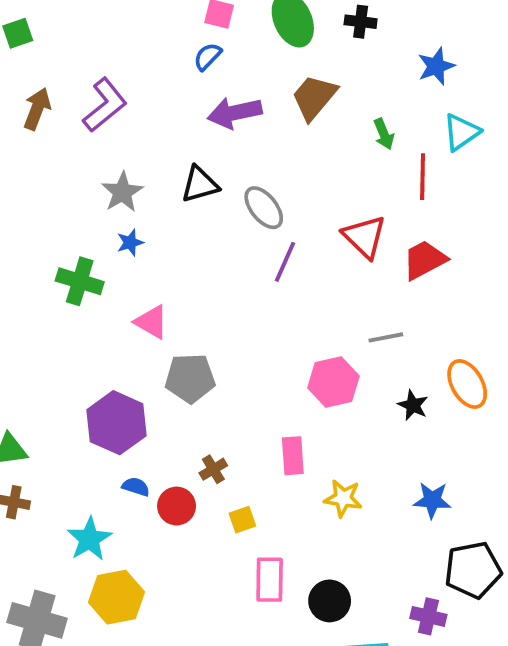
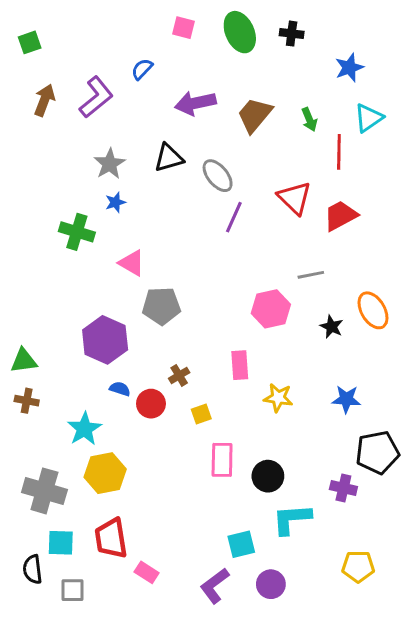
blue semicircle: (208, 57) -> (142, 69), moved
brown trapezoid: (314, 97) -> (255, 115), moved

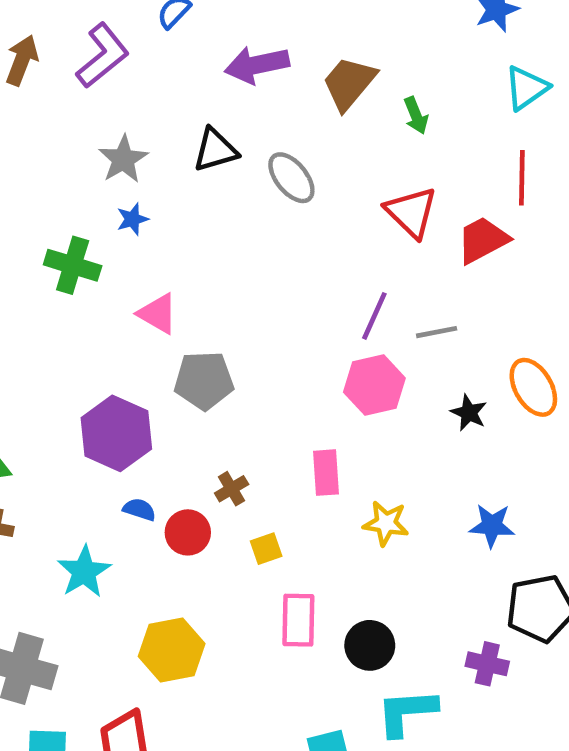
green arrow: (309, 119) -> (416, 115), moved
red line: (339, 152) -> (522, 178), moved
purple line: (234, 217) -> (374, 316), moved
yellow hexagon: (105, 473) -> (172, 650), moved

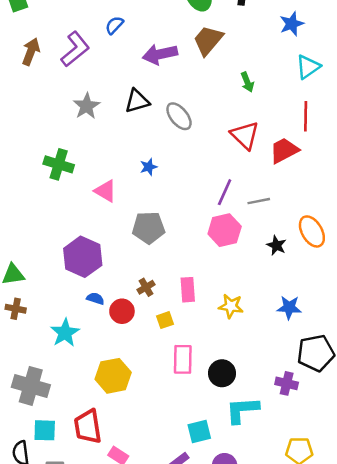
brown trapezoid: (349, 83) -> (208, 40), moved
blue star: (132, 219) -> (149, 167), moved
gray pentagon: (204, 380) -> (149, 228), moved
pink rectangle: (326, 473) -> (188, 290), moved

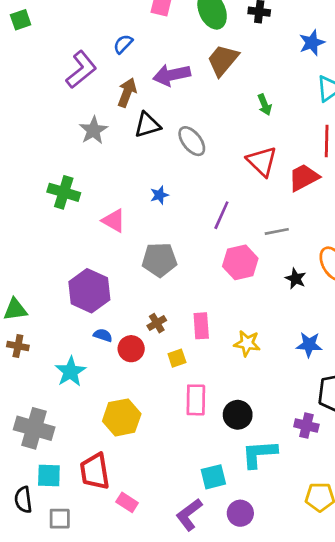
brown arrow: (31, 52) -> (127, 93), moved
purple line: (225, 192) -> (221, 215), moved

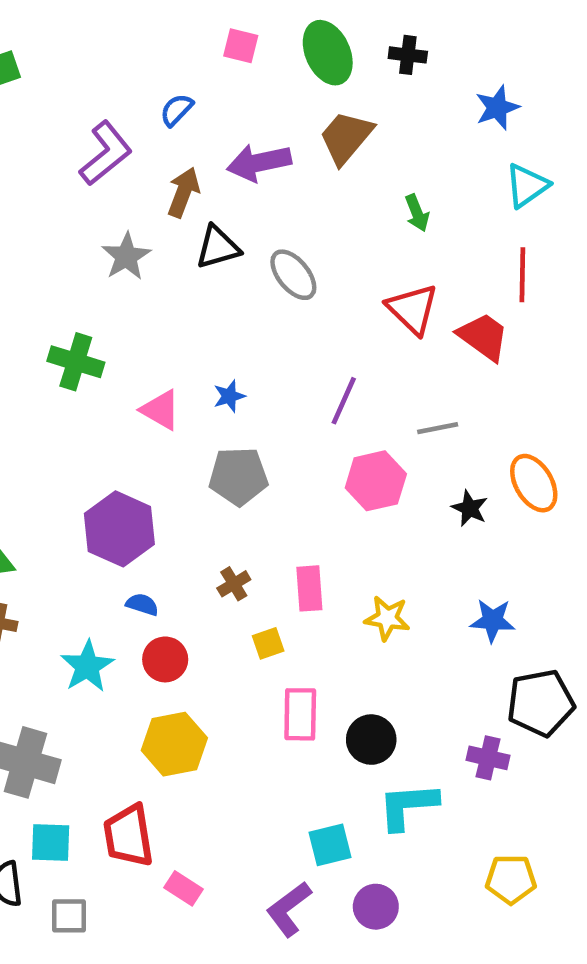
red trapezoid: (304, 177) -> (483, 337), turned 64
blue star: (159, 195) -> (229, 396), moved
red circle: (131, 349) -> (165, 659), moved

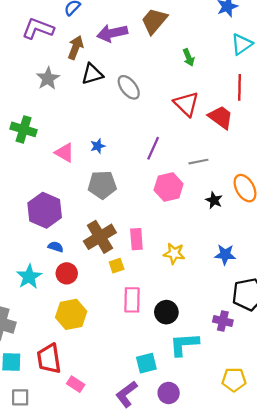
purple L-shape: (106, 153) -> (38, 29), turned -120
brown cross: (234, 584) -> (100, 237), size x2.0

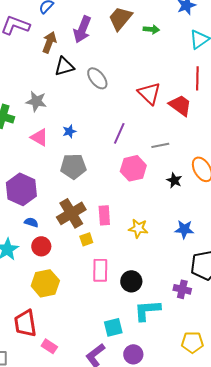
purple arrow: (112, 33) -> (82, 29), turned -56
green arrow: (189, 57) -> (151, 29), moved, turned -63
gray star: (48, 78) -> (36, 101), moved, turned -30

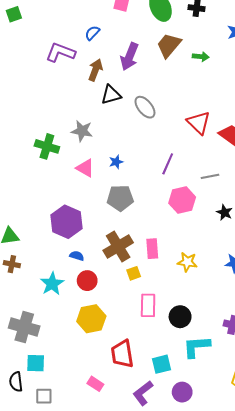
red trapezoid: (25, 323) -> (122, 354), moved

